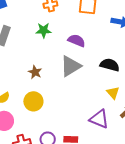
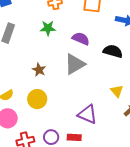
black semicircle: (110, 65) -> (113, 51), moved
purple triangle: (99, 119) -> (87, 114), moved

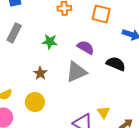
green star: (48, 28) -> (50, 42), moved
yellow triangle: (117, 91) -> (104, 112), moved

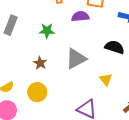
purple semicircle: (86, 47) -> (80, 16), moved, turned -30
yellow triangle: (104, 112) -> (106, 79), moved

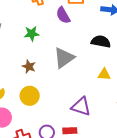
purple semicircle: (80, 16) -> (63, 15), turned -108
yellow triangle: (106, 79) -> (104, 74), moved, turned -40

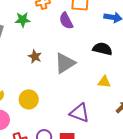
green star: (32, 34) -> (23, 20), moved
brown star: (29, 67) -> (35, 56), moved

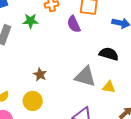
brown star: (35, 56) -> (40, 74), moved
gray triangle: (65, 63) -> (85, 77), moved, turned 45

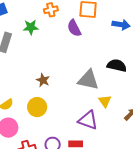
black semicircle: (109, 54) -> (117, 65), moved
yellow triangle: (109, 87) -> (105, 101), moved, turned 48

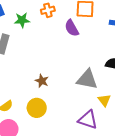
green star: (31, 27) -> (22, 20), moved

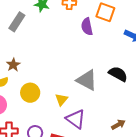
brown star: (42, 81) -> (13, 65), moved
yellow triangle: (104, 100) -> (61, 100), moved

